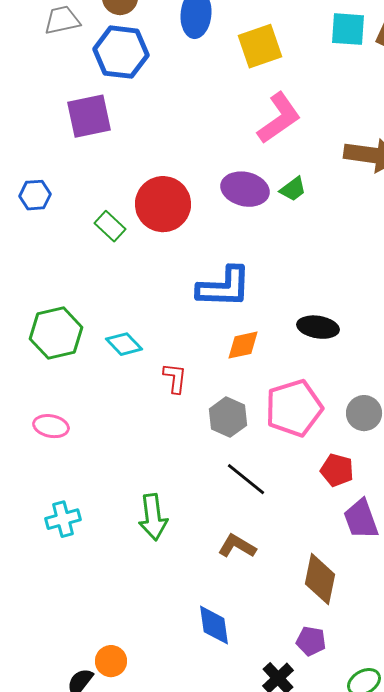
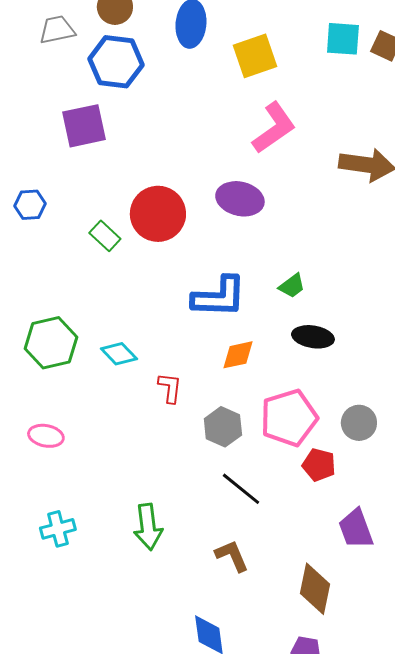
green trapezoid: (293, 189) -> (292, 286), moved
red pentagon: (337, 470) -> (319, 465), moved
brown L-shape: (237, 546) -> (232, 556), turned 36

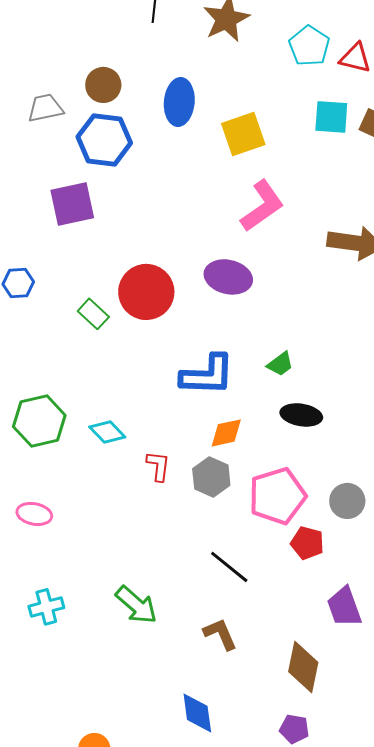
gray hexagon: (223, 427) -> (211, 477), moved
green arrow: (148, 527) -> (136, 605), turned -42

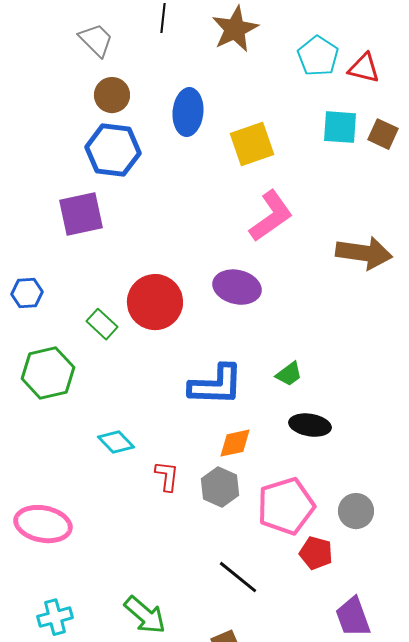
gray trapezoid: (45, 108) -> (96, 40), moved, turned 57
green hexagon: (39, 421) -> (48, 373), moved
pink ellipse: (34, 514) -> (43, 524), size x1.6

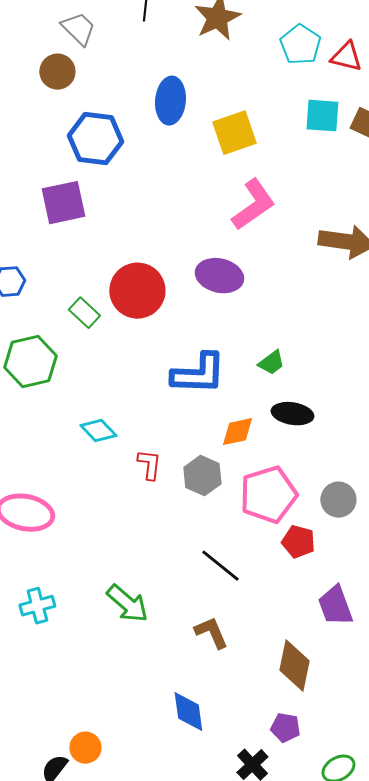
brown circle: (112, 95) -> (57, 72), moved
orange diamond: (235, 443) -> (237, 432), moved

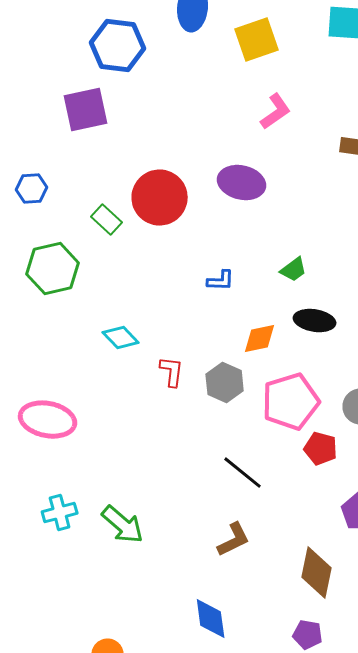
pink L-shape: (253, 205) -> (276, 112), size x0.7
blue L-shape: (198, 374) -> (221, 281), size x0.5
green arrow: (127, 604) -> (123, 525), moved
brown L-shape: (211, 633) -> (234, 540), turned 87

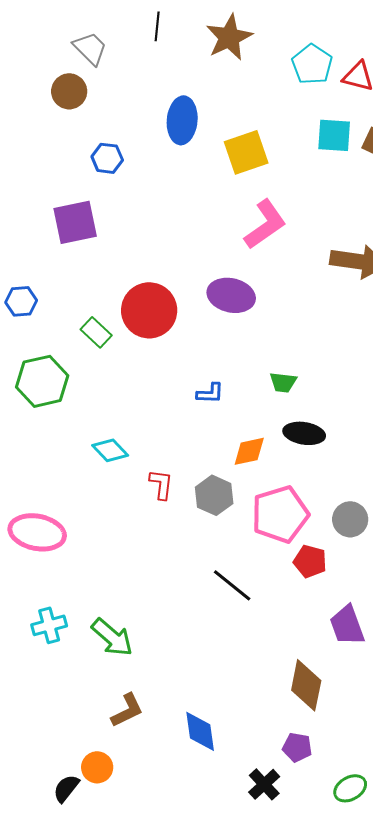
blue hexagon: (118, 46) -> (107, 158), size x0.6
pink L-shape: (276, 112) -> (265, 224), size x1.4
green trapezoid: (294, 270) -> (283, 382), turned 44
brown L-shape: (234, 540) -> (127, 710), moved

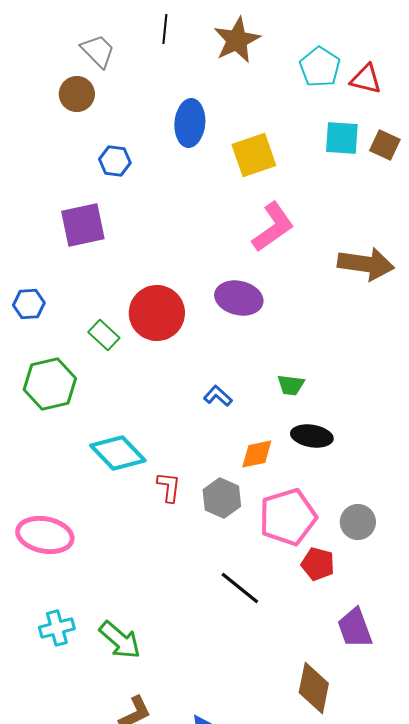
blue L-shape: (210, 393) -> (218, 396), turned -140
cyan diamond: (110, 450) -> (118, 453), size x1.5

